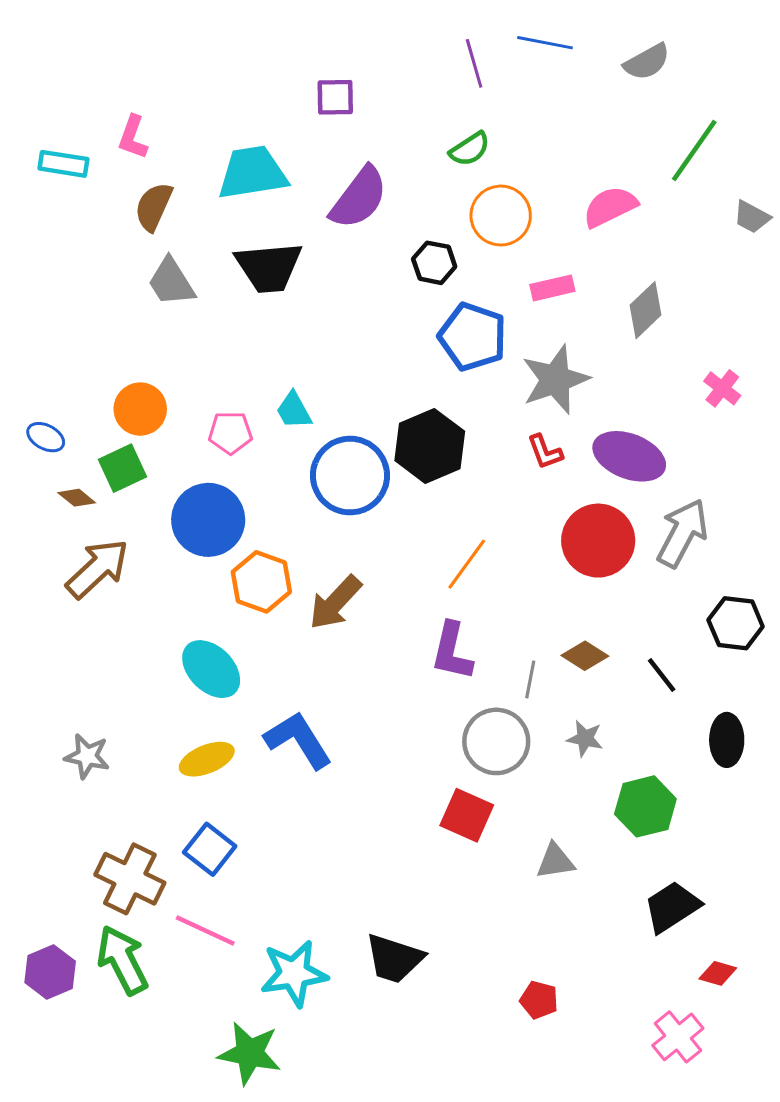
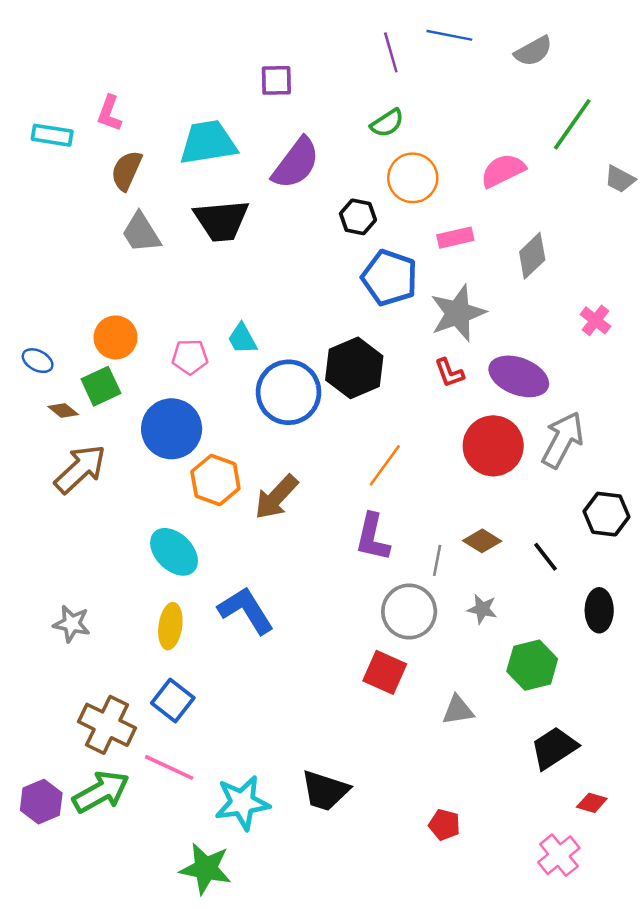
yellow ellipse: (207, 759) -> (170, 626), turned -60
green arrow: (122, 960) -> (101, 792), turned 88

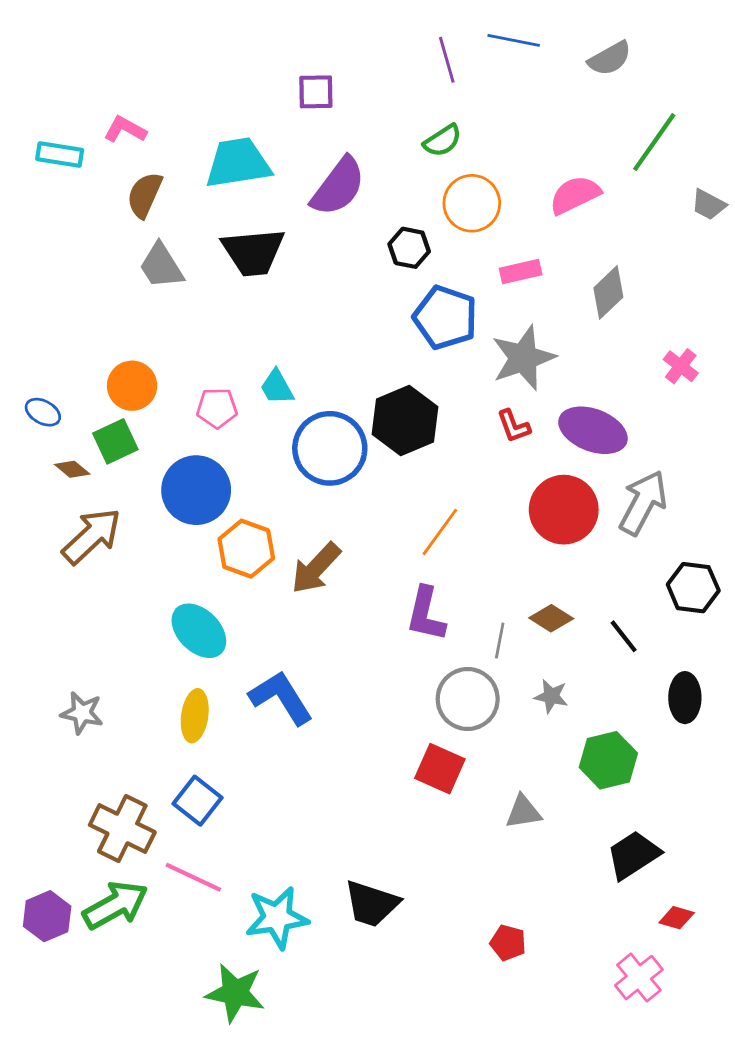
pink L-shape: (109, 113) -> (125, 129), turned 99

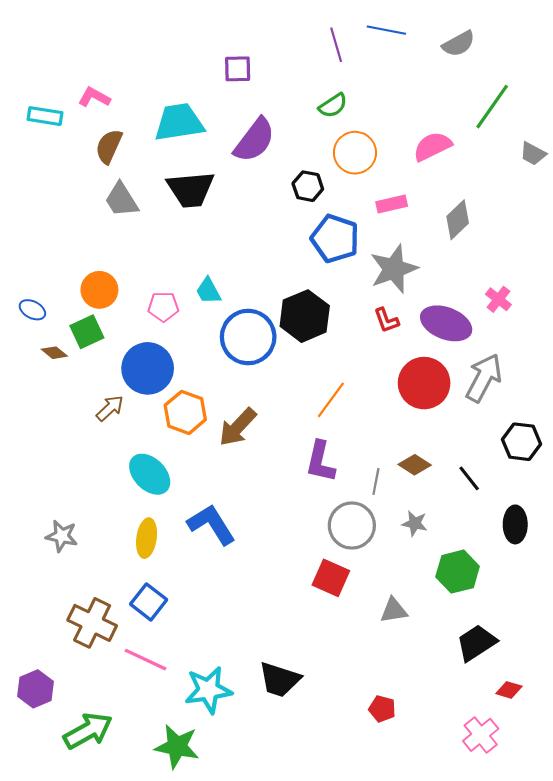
pink cross: (681, 366) -> (498, 299), moved
brown arrow: (92, 536) -> (110, 408), moved, size x0.6
green arrow: (115, 905) -> (88, 731), moved

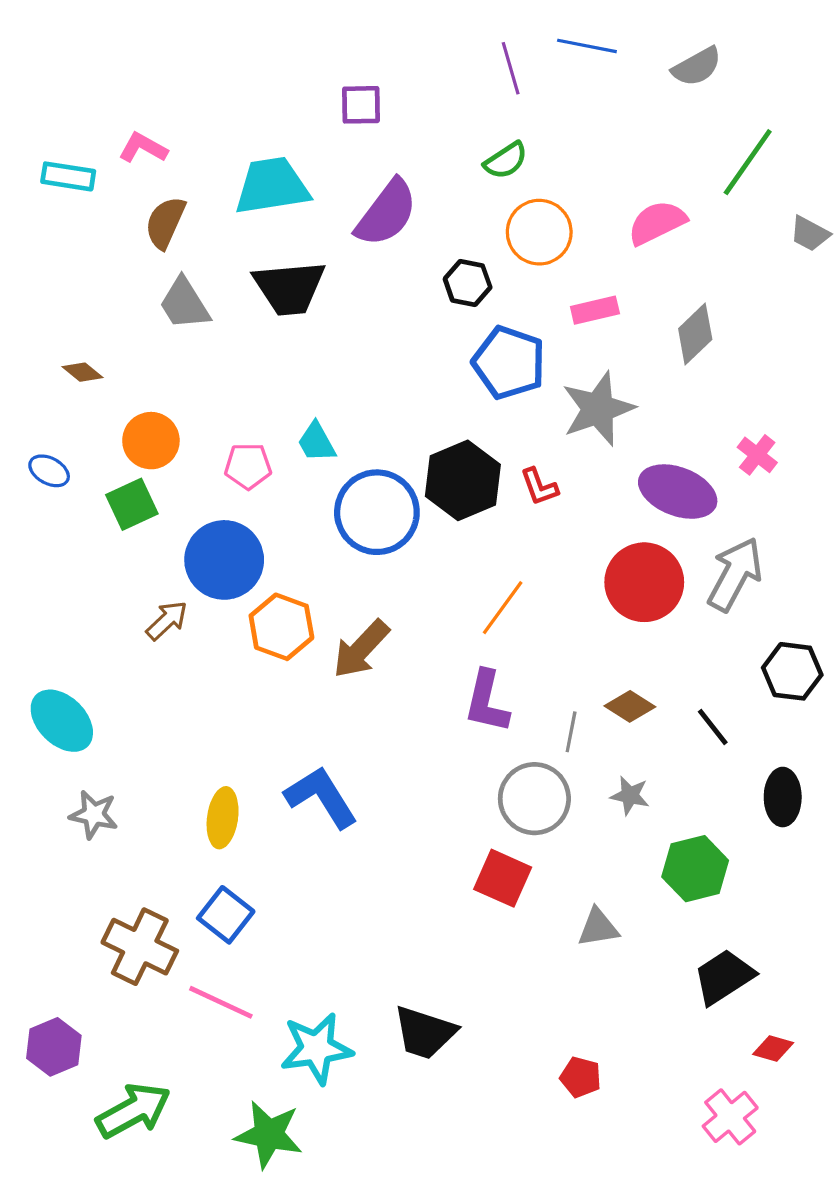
red L-shape: (386, 320) -> (539, 487), moved
brown diamond: (54, 353) -> (83, 372), moved
cyan ellipse: (150, 474) -> (62, 721), moved

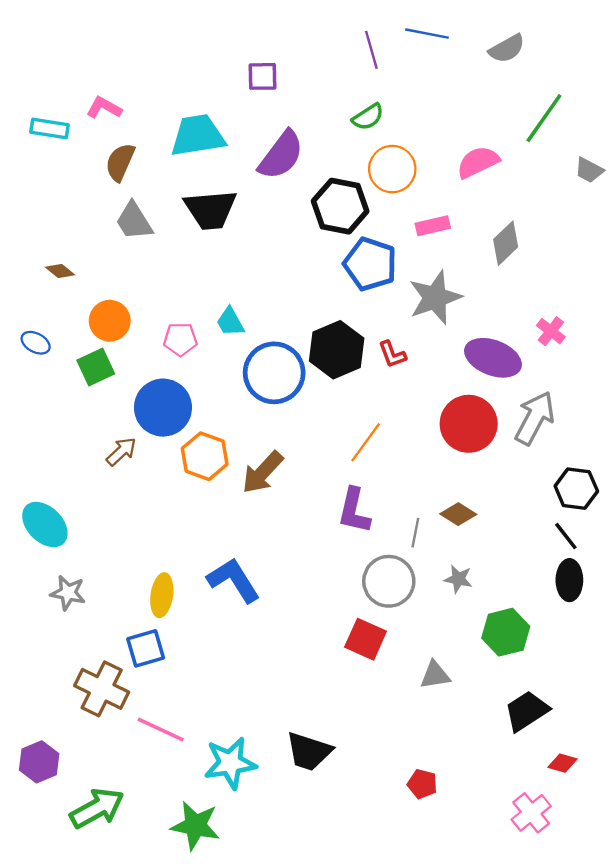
black hexagon: (468, 283) -> (340, 206), size x1.6
black line: (713, 727) -> (566, 536), moved
blue square: (226, 915) -> (146, 648), moved, turned 36

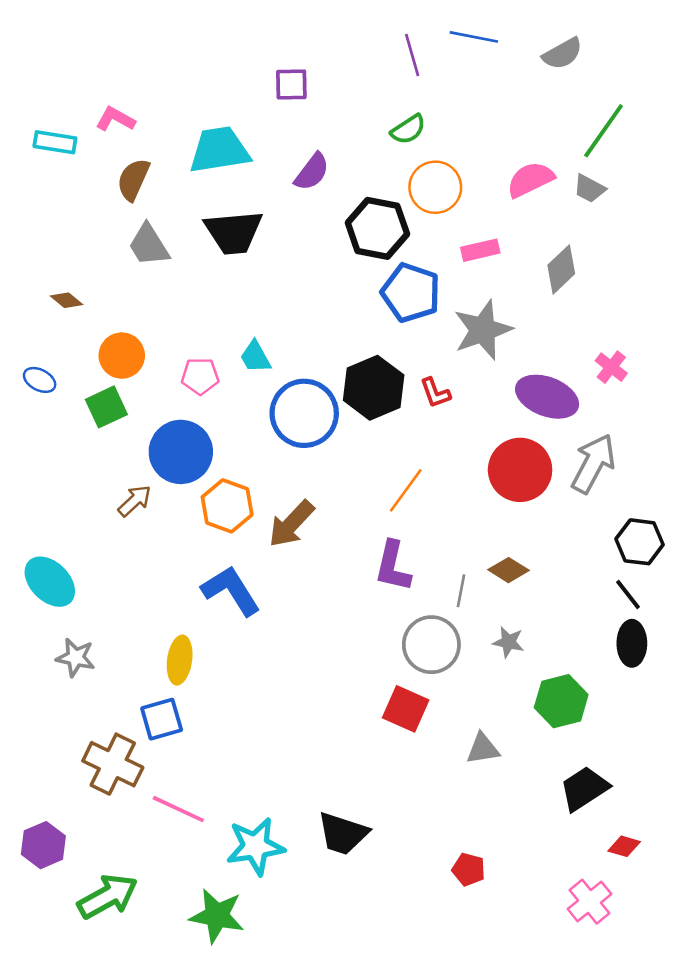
purple semicircle: (281, 155) -> (312, 172), size x0.7
gray trapezoid: (589, 170) -> (589, 189), moved
blue L-shape: (234, 580) -> (231, 591), moved

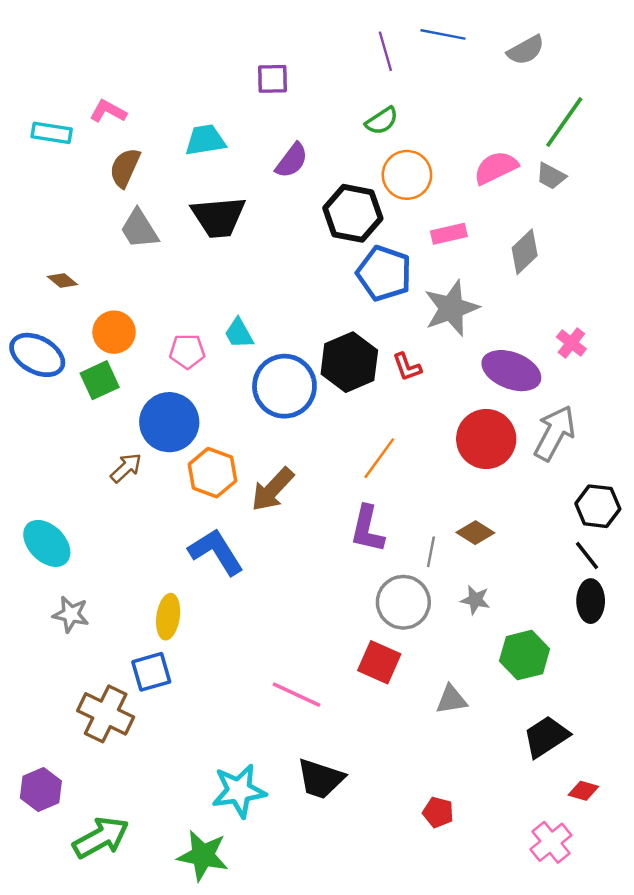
cyan trapezoid: (219, 150) -> (205, 140), size x0.7
blue ellipse: (40, 380) -> (37, 355), size x1.8
pink line: (178, 809) -> (296, 695), moved

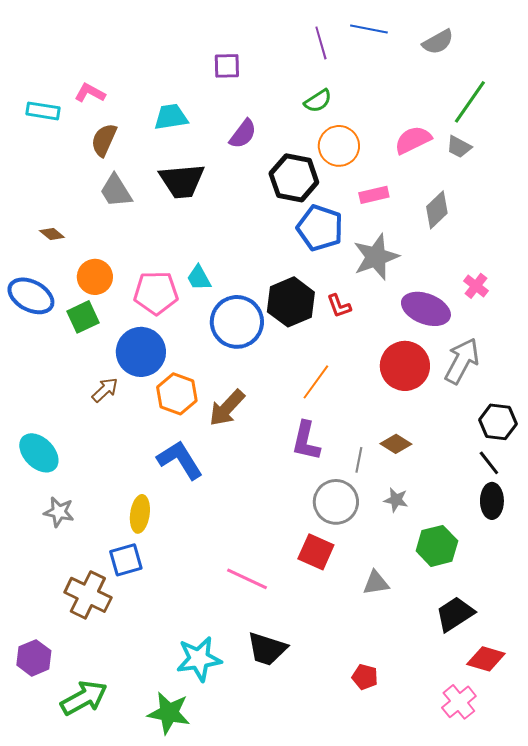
pink pentagon: (187, 351) -> (156, 293), size x1.5
red diamond: (583, 791) -> (486, 659), size x1.5

